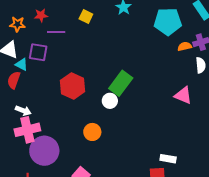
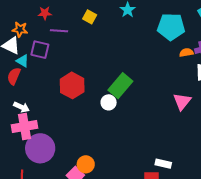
orange star: (17, 24) -> (20, 29), moved
pink triangle: (183, 95) -> (182, 101), turned 42
orange circle: (92, 132) -> (86, 164), moved

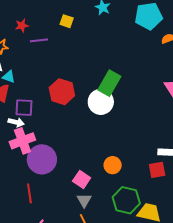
purple square: (40, 50) -> (24, 108), moved
white circle: (109, 102) -> (101, 102), size x1.6
orange circle: (86, 164) -> (113, 165), moved

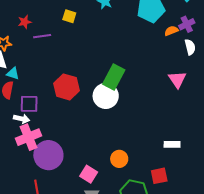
red square: (157, 170) -> (159, 176), moved

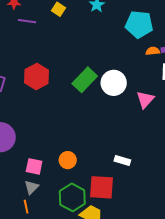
white circle: (106, 96) -> (114, 83), moved
pink square: (89, 174) -> (34, 166), turned -36
red square: (159, 176) -> (101, 187), size x1.5

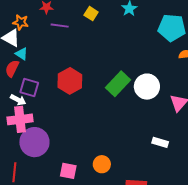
white rectangle: (122, 161) -> (160, 142), moved

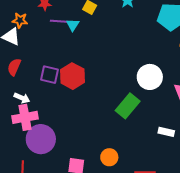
cyan triangle: (22, 54) -> (73, 25), moved, turned 32
green rectangle: (118, 84) -> (128, 106), moved
purple square: (29, 87) -> (49, 75), moved

